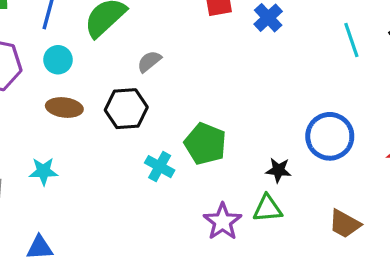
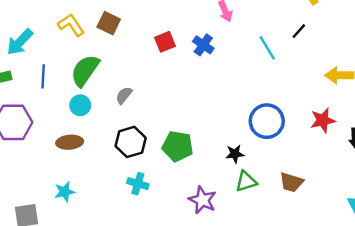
cyan circle: (58, 60) -> (80, 105), moved
black hexagon: (126, 109) -> (131, 142), moved
cyan cross: (160, 167) -> (138, 184), moved
green triangle: (268, 209) -> (246, 181), moved

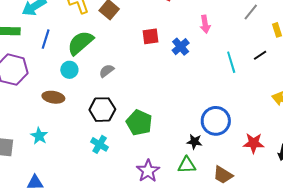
red star: (323, 120) -> (254, 143), moved
black star: (235, 154) -> (194, 142), moved
cyan star: (65, 192) -> (39, 136), turned 30

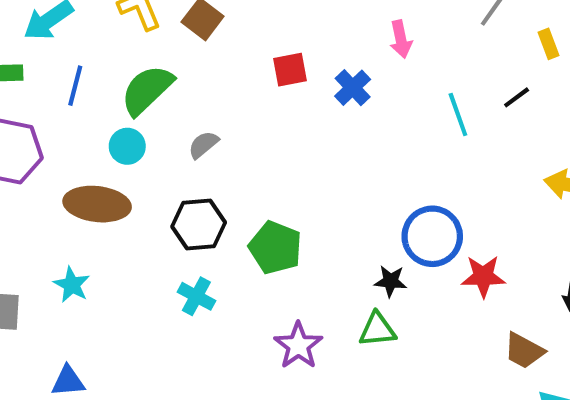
brown ellipse: (53, 97) -> (97, 204), size x1.4
red star: (254, 143) -> (483, 276), moved
brown trapezoid: (223, 175) -> (524, 351), moved

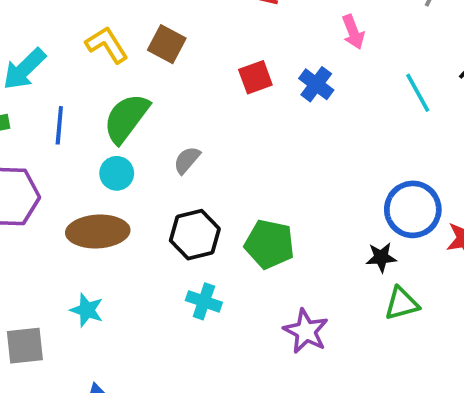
green triangle: (377, 330) -> (402, 304), moved

